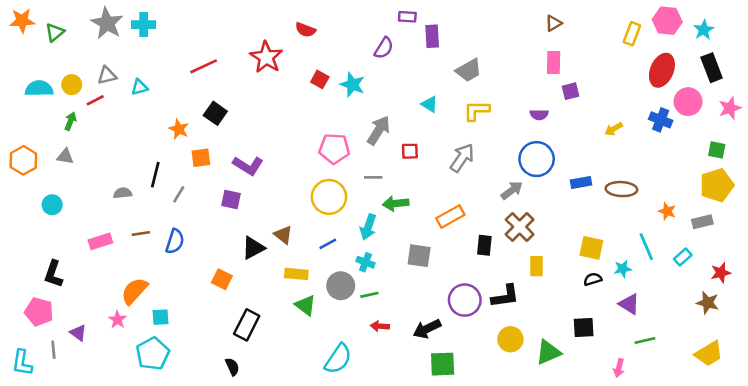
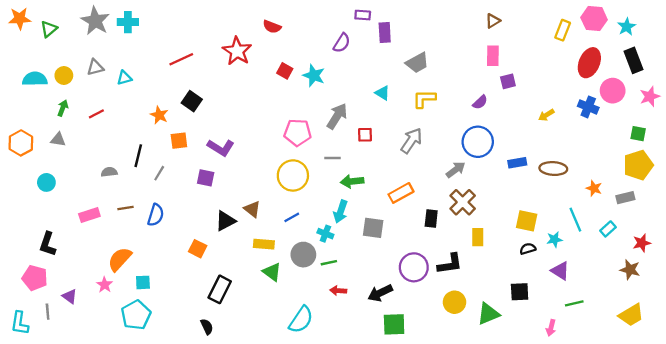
red line: (95, 100) -> (96, 114), moved
purple semicircle: (539, 115) -> (480, 102), turned -42
cyan arrow: (368, 227) -> (341, 212), moved

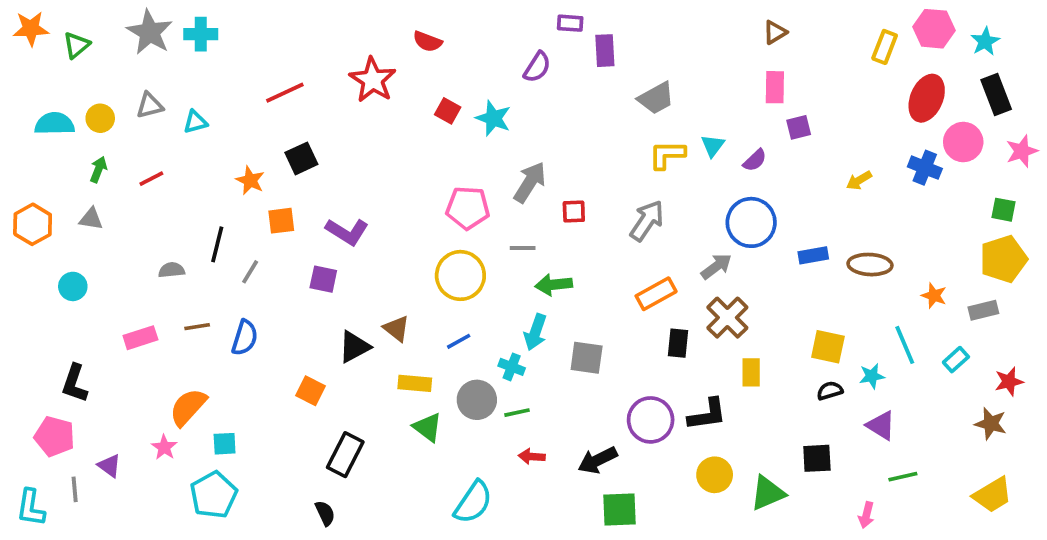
cyan triangle: (382, 93) -> (713, 146), moved, turned 35
black square: (192, 101) -> (301, 158), turned 30
orange rectangle: (401, 193) -> (656, 294), moved

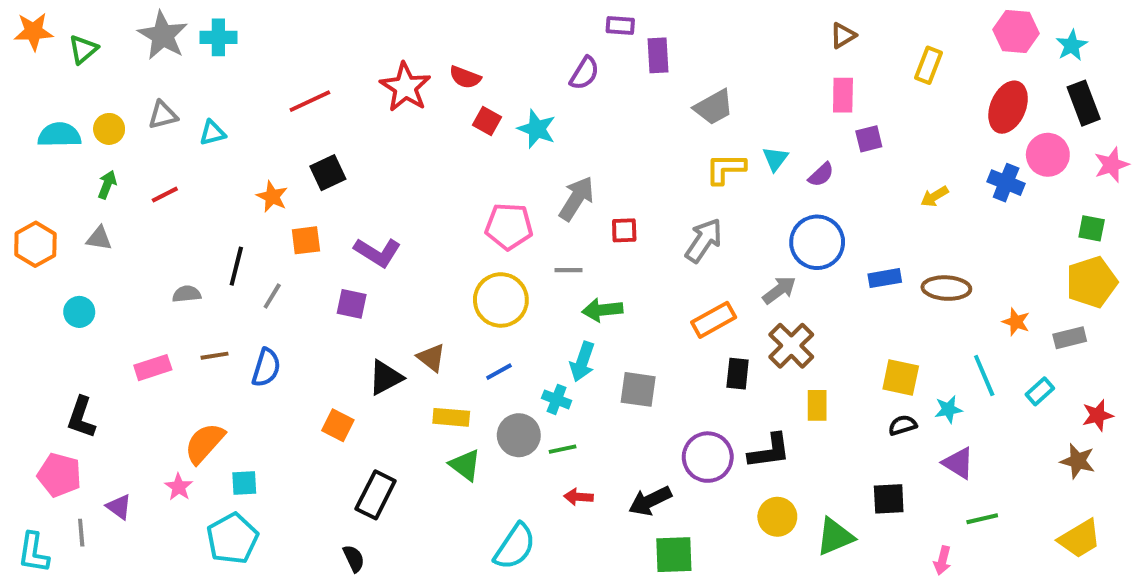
red semicircle: (428, 41) -> (465, 77), moved
yellow rectangle: (885, 47) -> (928, 65), moved

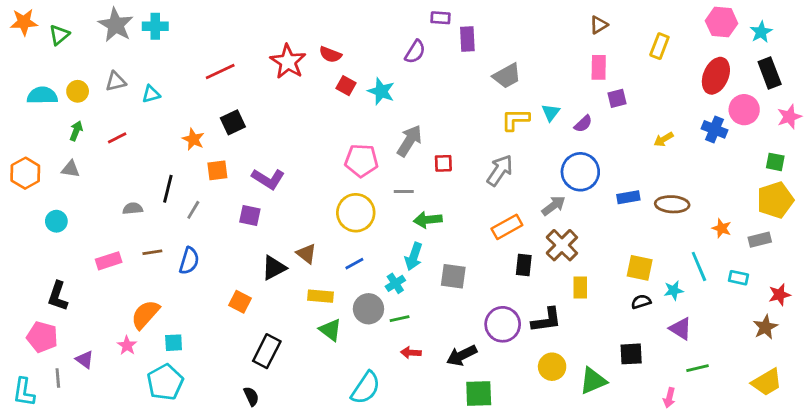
cyan rectangle: (1040, 391) -> (739, 278), turned 54
cyan cross: (557, 399) -> (395, 283), turned 36
brown star: (1078, 461) -> (765, 327), turned 30

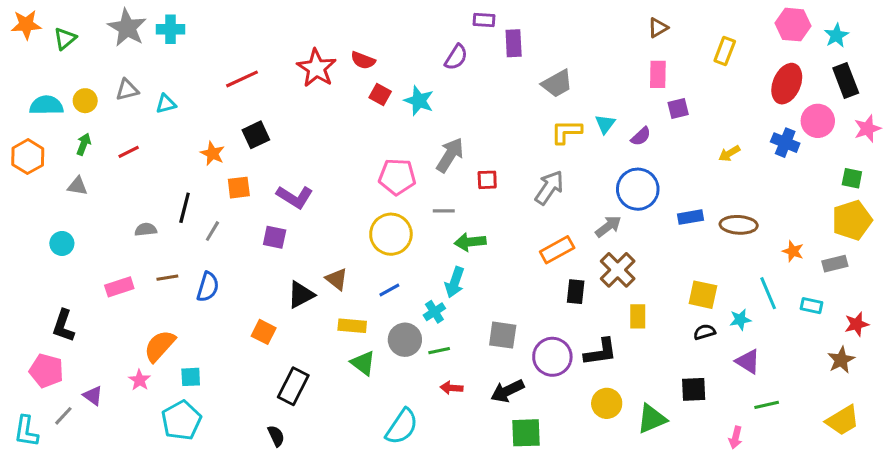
orange hexagon: (25, 173) -> (28, 157), moved
gray square: (453, 276) -> (503, 335), moved
gray line: (58, 378) -> (63, 416), turned 48

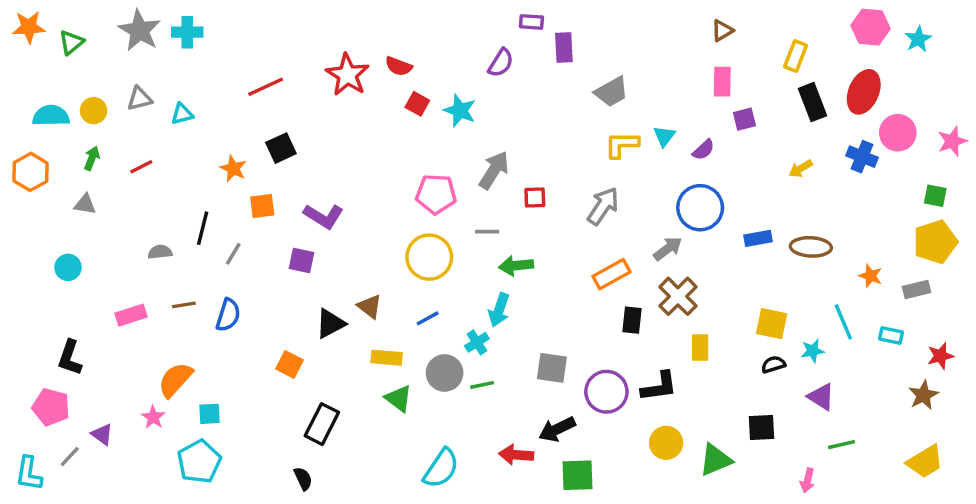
black rectangle: (846, 80) -> (813, 102), moved
red arrow: (451, 388) -> (516, 455), moved, size x1.4

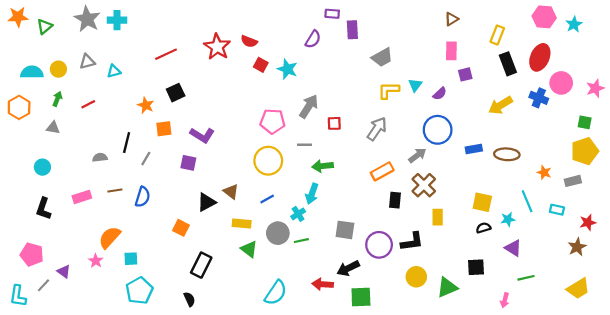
yellow arrow: (801, 169) -> (500, 105), size x1.6
black L-shape: (70, 358) -> (44, 209), moved
cyan pentagon: (199, 462) -> (139, 291), moved

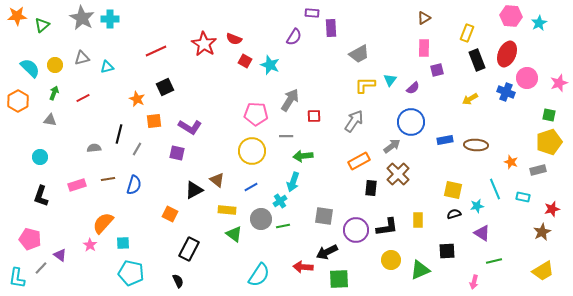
cyan semicircle: (32, 72) -> (30, 68), turned 45
yellow arrow: (500, 105) -> (470, 99), size x0.7
yellow rectangle: (438, 217) -> (418, 220), moved
cyan pentagon: (139, 291) -> (131, 273), turned -30

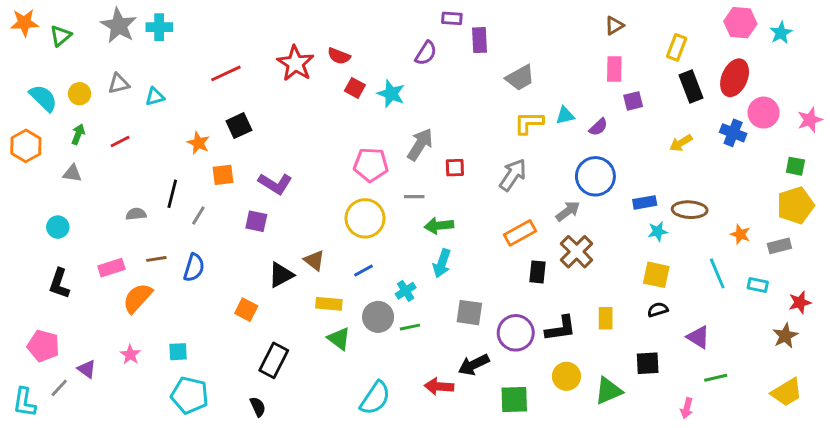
cyan triangle: (390, 80) -> (565, 115), turned 40
cyan arrow: (293, 182) -> (442, 263), moved
cyan star: (477, 206) -> (658, 231), moved
orange semicircle: (103, 223) -> (137, 298), moved
green square: (339, 279) -> (514, 399), moved

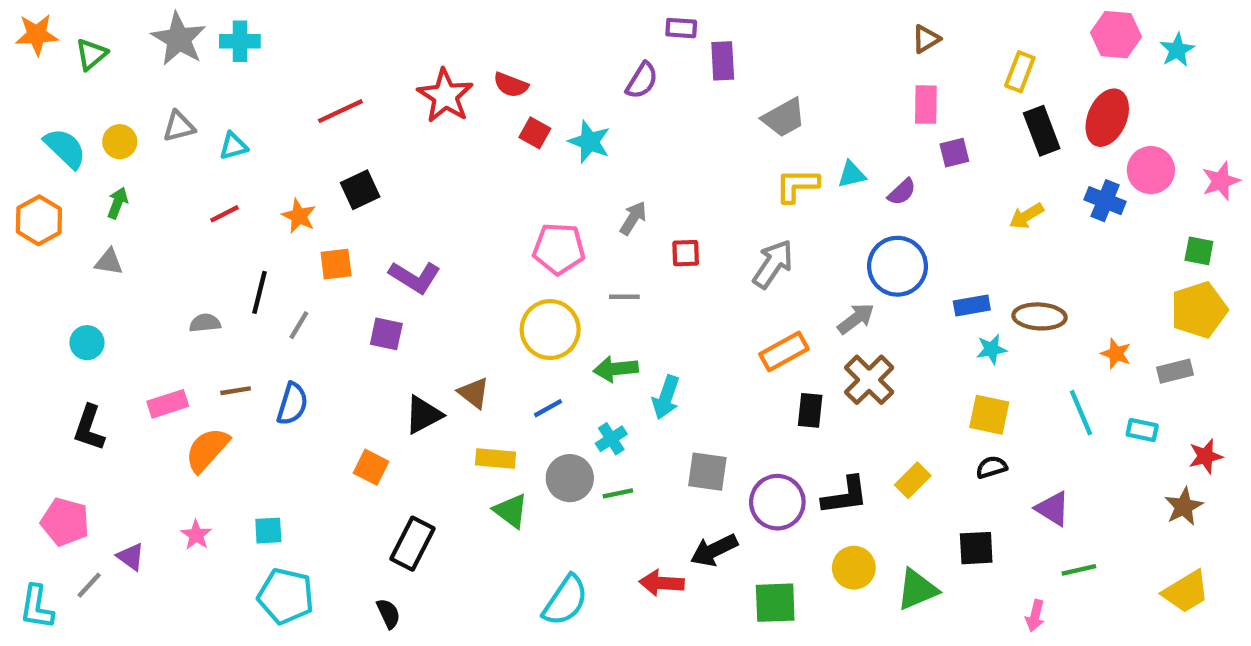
red line: (120, 142) -> (225, 214), moved
gray arrow: (420, 144) -> (633, 218), size x0.7
green arrow: (439, 226) -> (616, 369), moved
yellow rectangle: (606, 318) -> (913, 480), turned 45

